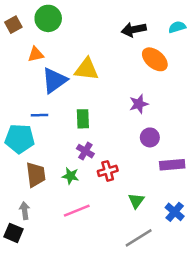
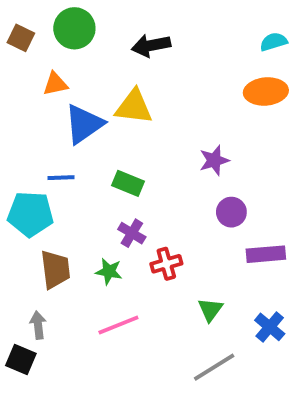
brown square: (13, 25) -> (21, 38), turned -35
black arrow: (134, 30) -> (151, 46), moved
orange ellipse: (155, 59) -> (266, 91), moved, turned -45
green rectangle: (83, 119) -> (128, 183), turned -66

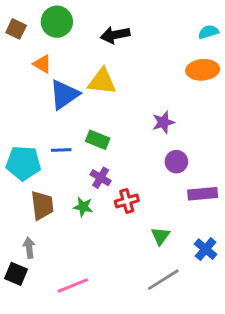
orange triangle: (55, 84) -> (42, 64), turned 42
blue line: (61, 178) -> (61, 150), moved
pink line: (118, 325) -> (73, 286), moved

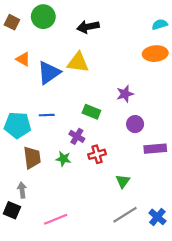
orange triangle: (42, 64) -> (23, 59), moved
green rectangle: (98, 140) -> (91, 112), moved
blue cross: (206, 249) -> (157, 217), moved

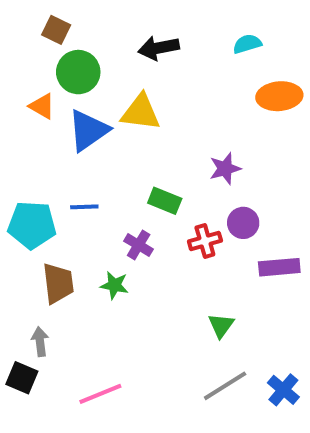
green circle: (43, 17) -> (78, 72), moved
brown square: (12, 22) -> (56, 30), moved
cyan semicircle: (160, 24) -> (247, 44), moved
red cross: (97, 154) -> (205, 241), moved

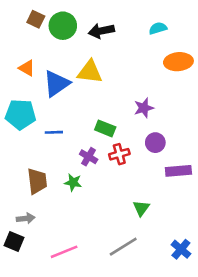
green circle: (78, 72) -> (63, 26), moved
cyan pentagon: (32, 225) -> (20, 114), moved
red cross: (205, 241) -> (119, 154), moved
gray arrow: (40, 342) -> (26, 218), turned 90
gray line: (225, 386) -> (123, 247), moved

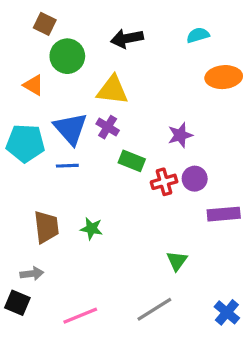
green circle: (63, 26) -> (67, 56), moved
blue triangle: (56, 83) -> (71, 129), moved, turned -36
red cross: (119, 154) -> (164, 182), moved
purple cross: (89, 157) -> (108, 127), moved

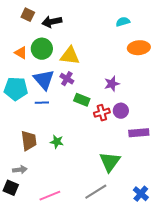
black arrow: (127, 38) -> (52, 22), moved
green circle: (67, 56) -> (42, 49), moved
green triangle: (177, 261) -> (110, 162), size x1.6

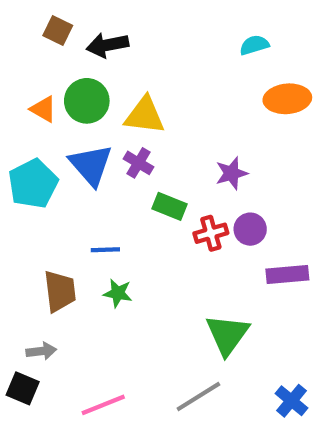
cyan pentagon: (16, 89) -> (33, 184), turned -30
blue line: (42, 103) -> (105, 250), moved

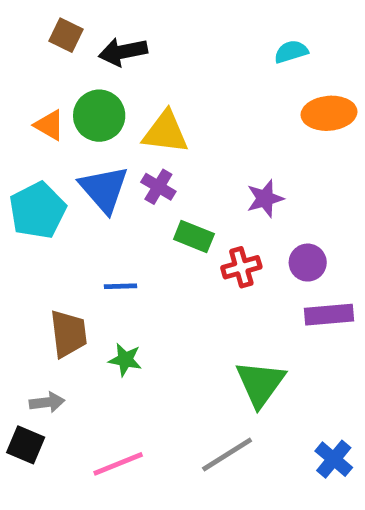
purple circle: (250, 229) -> (308, 263), moved
green star: (118, 293) -> (125, 360), moved

